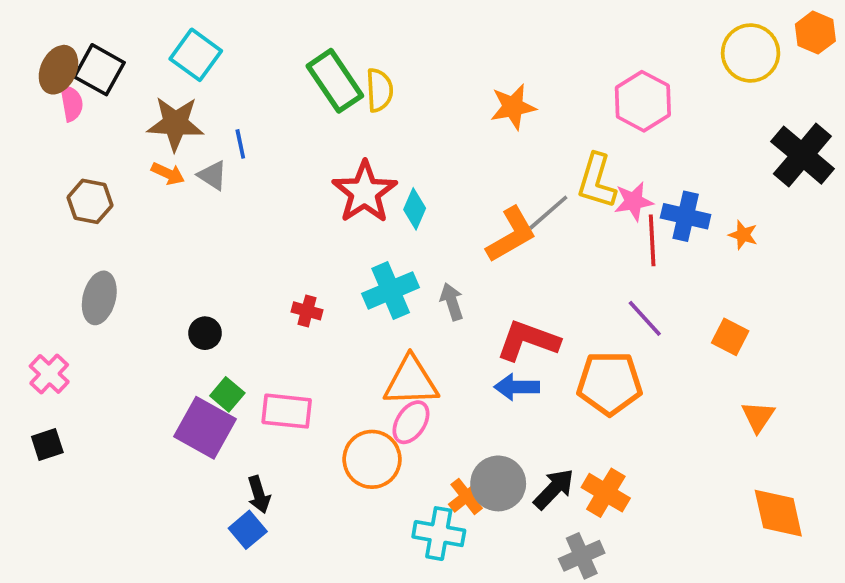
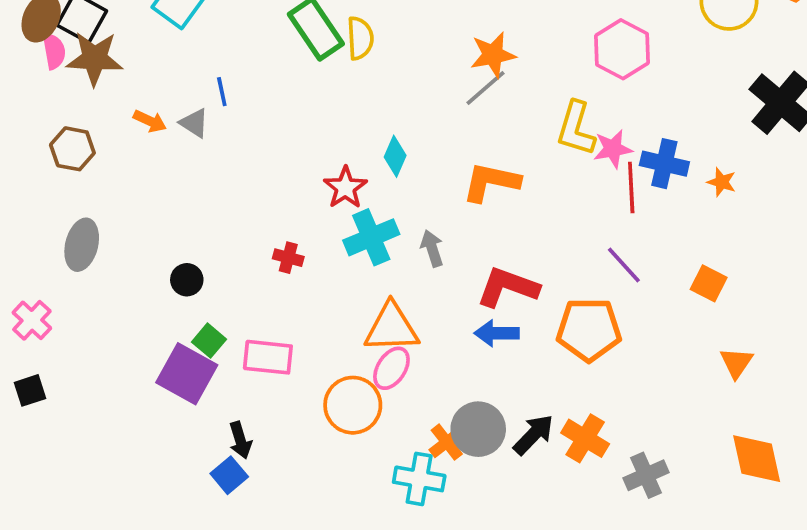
brown star: (175, 123) -> (95, 58), moved
red star: (365, 192) -> (345, 188), moved, size x0.7
gray line: (548, 213) -> (486, 88), moved
orange L-shape: (511, 235) -> (491, 182), turned -138
gray cross: (582, 556) -> (646, 475), moved

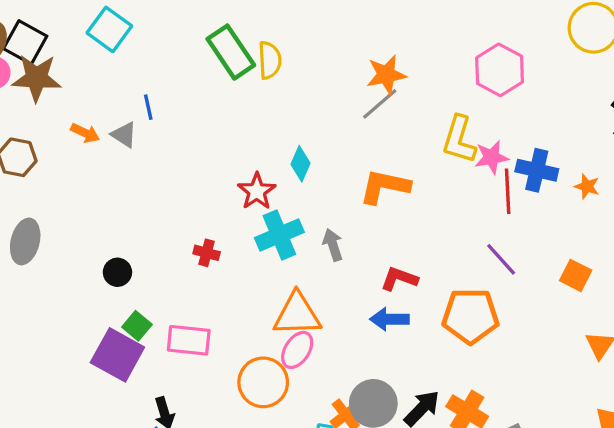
red L-shape: (508, 287) -> (399, 279), size x0.7

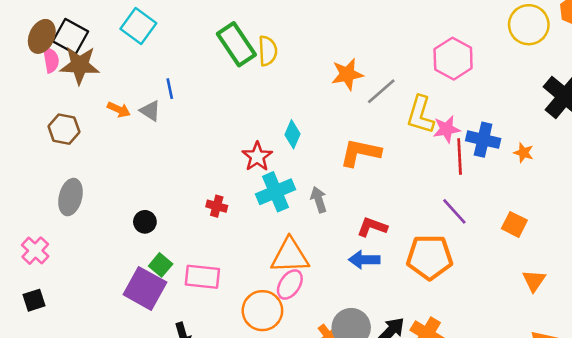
orange star: (386, 75) -> (347, 74), moved
gray line: (380, 104) -> (381, 91), moved

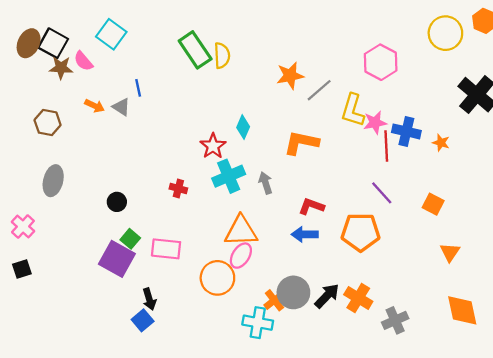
pink semicircle: (51, 60) -> (83, 61), moved, turned 150
brown star: (80, 65) -> (61, 68), size x0.7

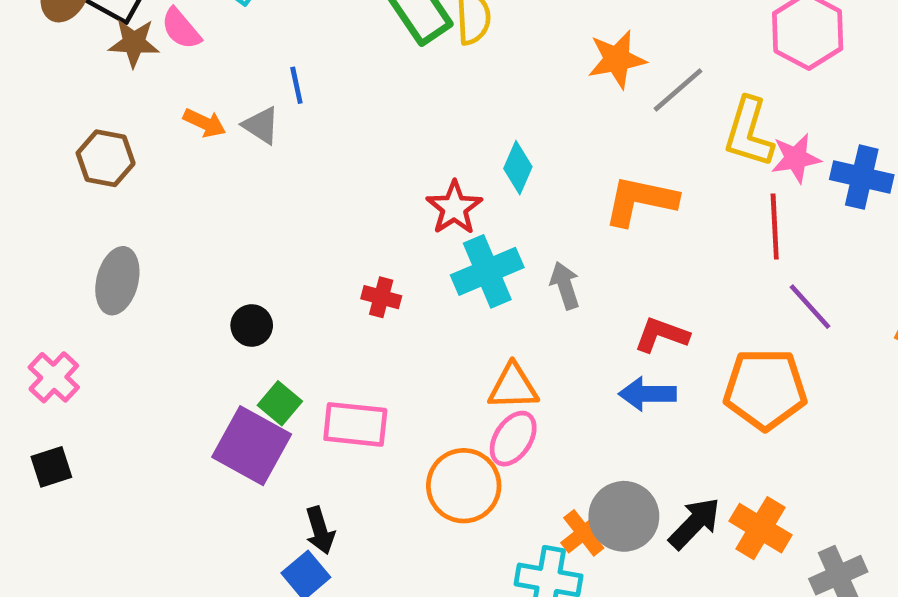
red line: (386, 146) -> (775, 227), moved
orange triangle: (241, 231) -> (513, 387), size x0.7

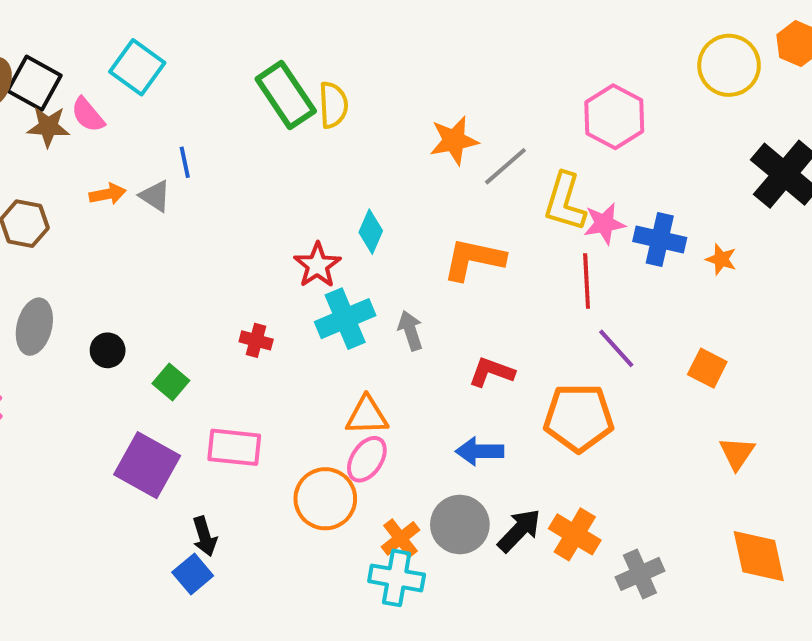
orange arrow: (205, 123) -> (108, 194), turned -36
black circle: (252, 325) -> (108, 350), moved
blue arrow: (647, 394) -> (480, 451), moved
green square: (280, 403) -> (171, 382), moved
orange cross: (584, 533) -> (400, 538), moved

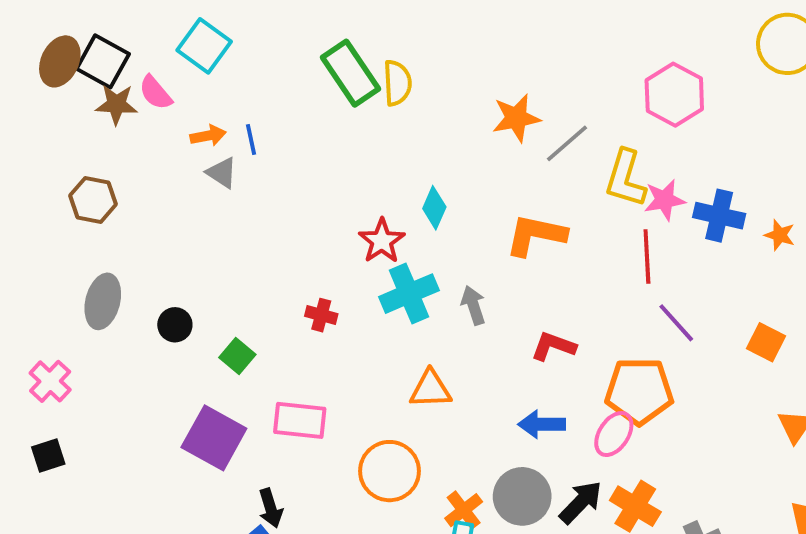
orange arrow: (108, 194) -> (208, 136), moved
pink ellipse: (367, 459) -> (614, 434), moved

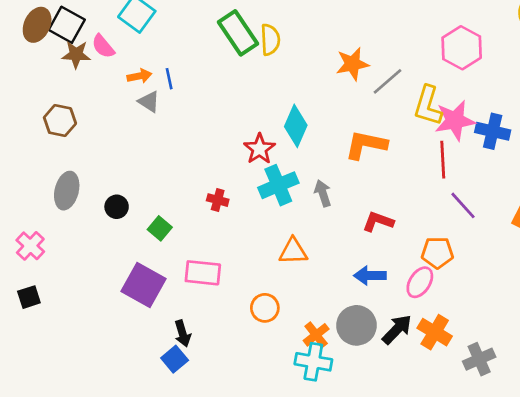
pink star: (665, 200) -> (455, 120), size x1.4
cyan diamond: (434, 208) -> (296, 126), size x1.4
orange pentagon: (639, 391) -> (437, 253), size x0.7
orange circle: (390, 471) -> (265, 308), size x0.7

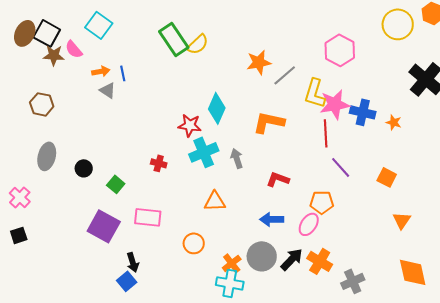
yellow semicircle: (270, 40) -> (198, 44), turned 50
red star: (259, 149) -> (190, 125), turned -30

